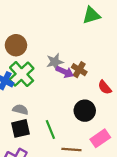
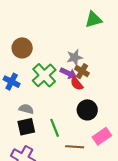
gray star: (55, 62) -> (75, 57), moved
green cross: (22, 74) -> (44, 75), moved
red semicircle: (105, 87) -> (77, 84), moved

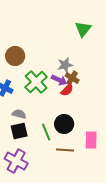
green triangle: (94, 20) -> (83, 29), turned -36
red semicircle: (77, 84) -> (67, 90), turned -96
black circle: (87, 110) -> (64, 124), moved
pink rectangle: (102, 136) -> (91, 140), turned -54

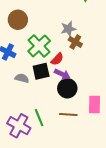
purple arrow: (59, 80) -> (62, 74), moved
red semicircle: (67, 90) -> (57, 59), moved
black square: (19, 131) -> (41, 71), moved
green line: (46, 132) -> (39, 118), moved

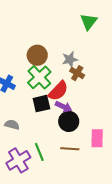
brown circle: (18, 20) -> (37, 55), moved
red semicircle: (57, 59) -> (58, 91), size x1.5
gray semicircle: (22, 78) -> (12, 125), moved
purple cross: (19, 126) -> (18, 160), turned 30

